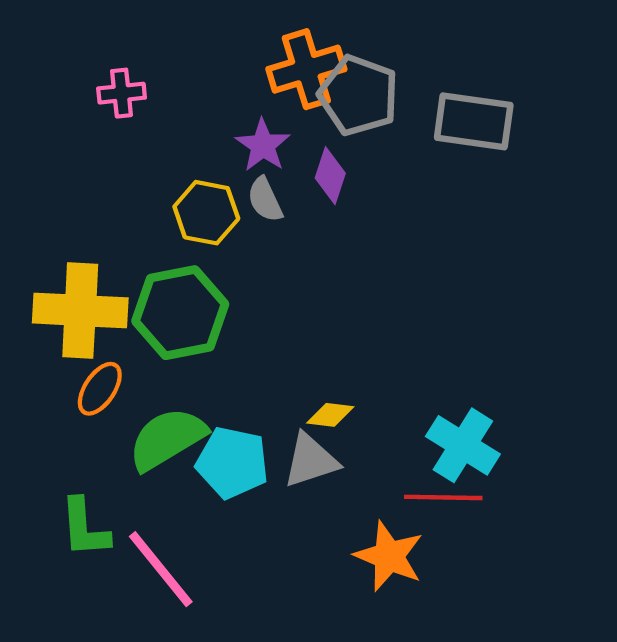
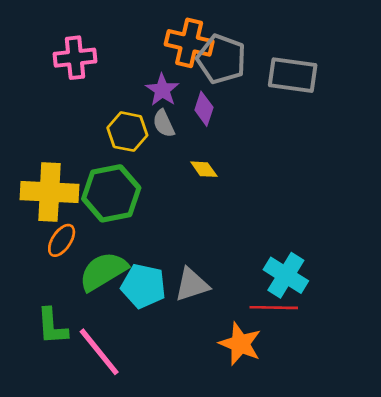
orange cross: (306, 69) -> (189, 43), turned 30
pink cross: (122, 93) -> (75, 58), size x1.4
yellow diamond: (330, 415) -> (204, 169), moved, turned 48

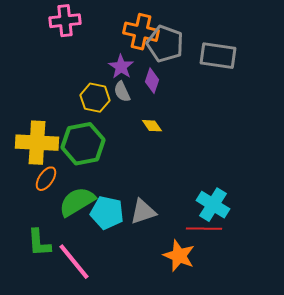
pink cross: (75, 58) -> (65, 21), moved

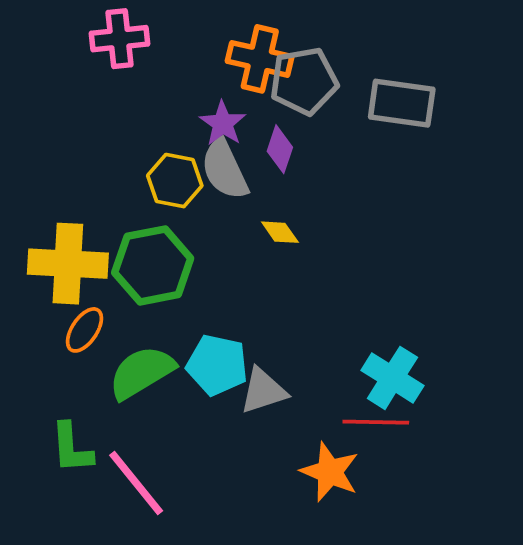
gray pentagon: (165, 44) -> (304, 81), turned -30
gray semicircle: (122, 92) -> (225, 170), size x1.6
cyan pentagon: (107, 213) -> (217, 365), moved

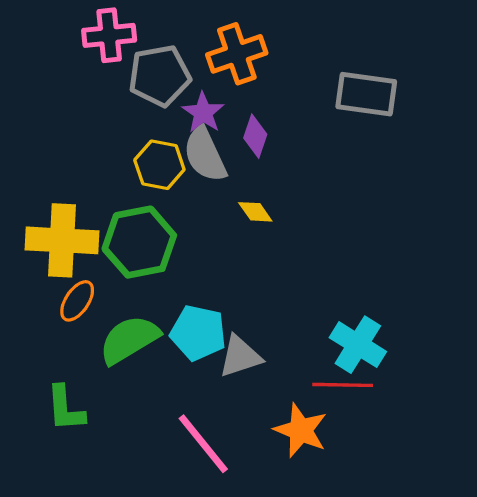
orange cross: (260, 59) -> (237, 54), turned -32
gray pentagon: (304, 81) -> (159, 76), moved
pink line: (136, 483) -> (203, 444), moved

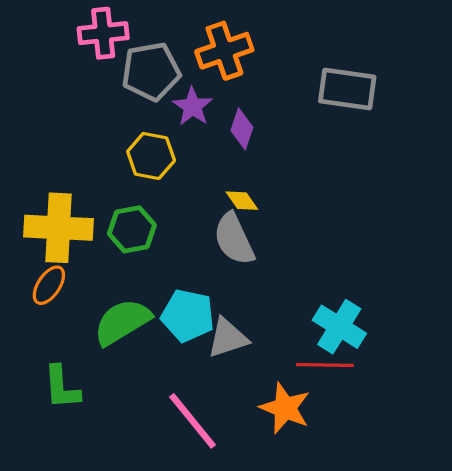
gray semicircle: (205, 155) -> (234, 239), moved
green hexagon: (139, 242) -> (132, 229), size x0.7
orange ellipse: (77, 301) -> (49, 285), moved

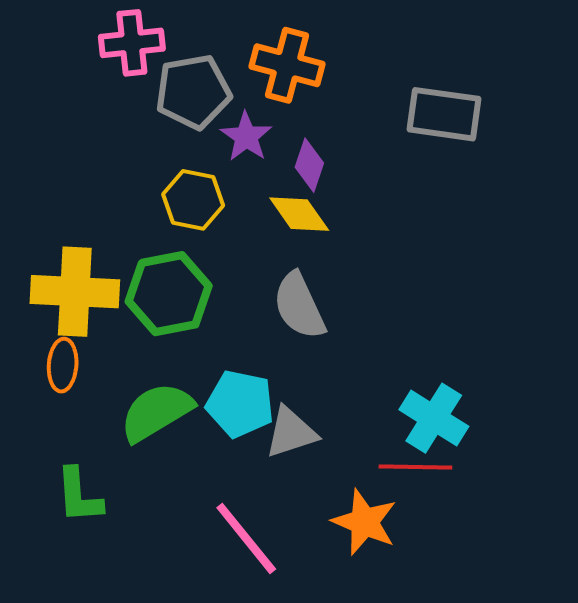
orange cross: (224, 51) -> (287, 65), turned 34
yellow diamond: (242, 201) -> (299, 214), moved, size x1.4
green hexagon: (132, 229) -> (169, 294), size x1.4
orange ellipse: (49, 285) -> (63, 365), turned -30

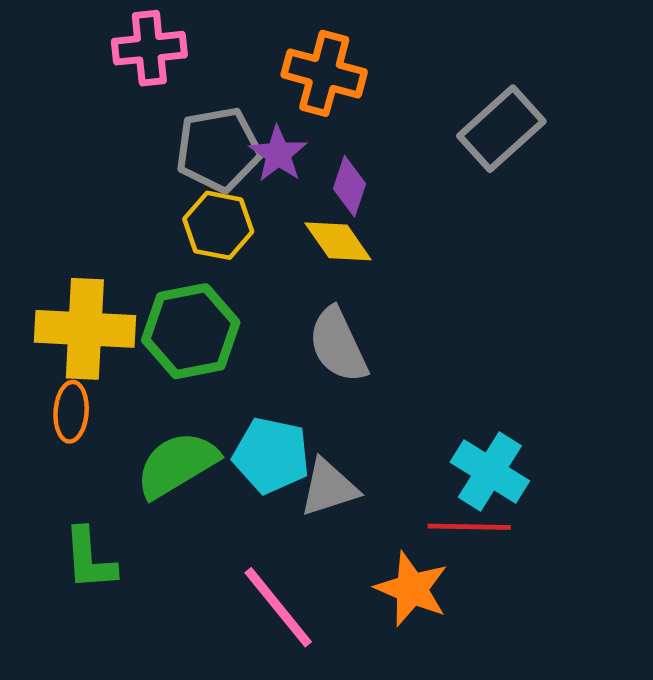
gray pentagon: (193, 92) -> (218, 149), moved
gray rectangle: (444, 114) -> (501, 129), turned -50

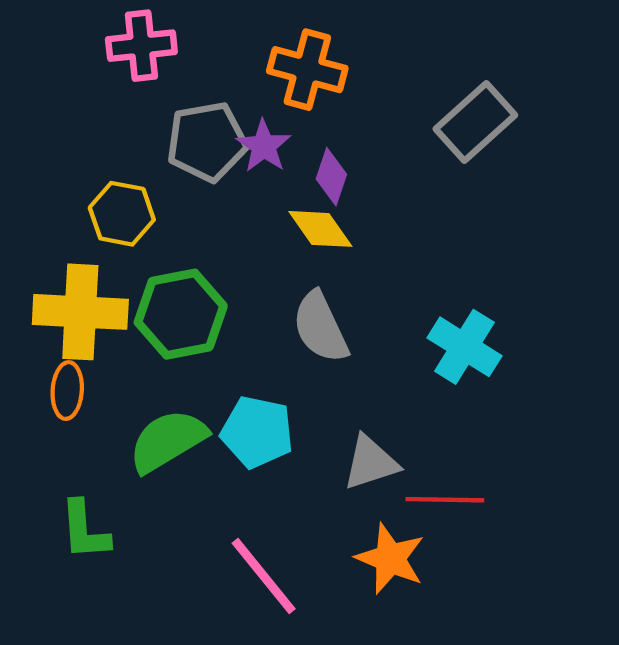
yellow hexagon: (218, 225) -> (122, 214), moved
cyan cross: (490, 472) -> (464, 347), moved
gray triangle: (329, 488) -> (371, 463), moved

